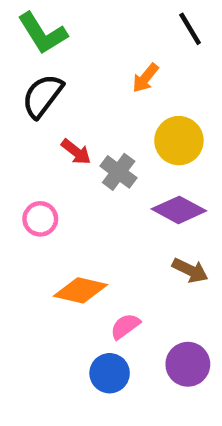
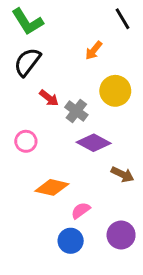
purple diamond: (179, 210) -> (94, 143), moved

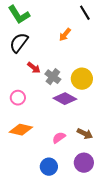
yellow circle: (115, 91) -> (82, 79), moved
brown arrow: (122, 174) -> (85, 134), moved
orange diamond: (52, 187) -> (21, 130), moved
pink semicircle: (81, 210) -> (59, 138), moved

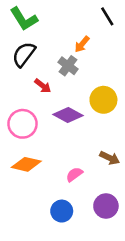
gray cross: (53, 77) -> (68, 66), moved
pink circle: (18, 98) -> (23, 124), size x1.5
purple diamond: (65, 99) -> (68, 115), moved
brown arrow: (85, 134) -> (110, 158), moved

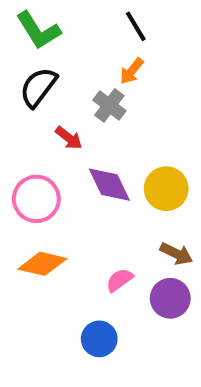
black line: (107, 16) -> (136, 26), moved
yellow circle: (103, 100) -> (166, 189), moved
purple diamond: (68, 115) -> (109, 185), turned 36
purple circle: (106, 206) -> (170, 298), moved

